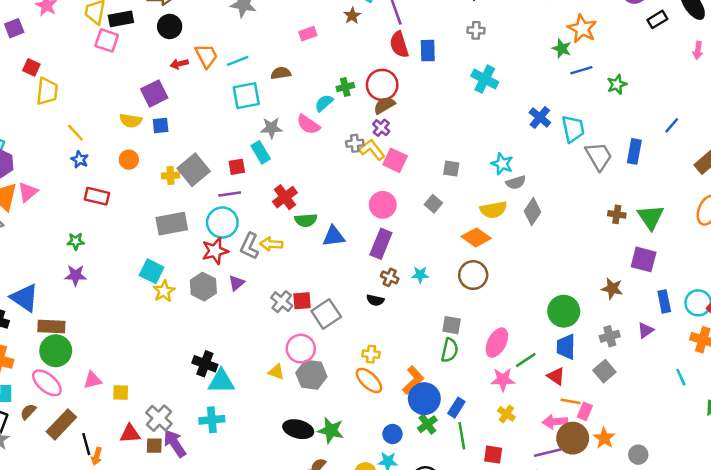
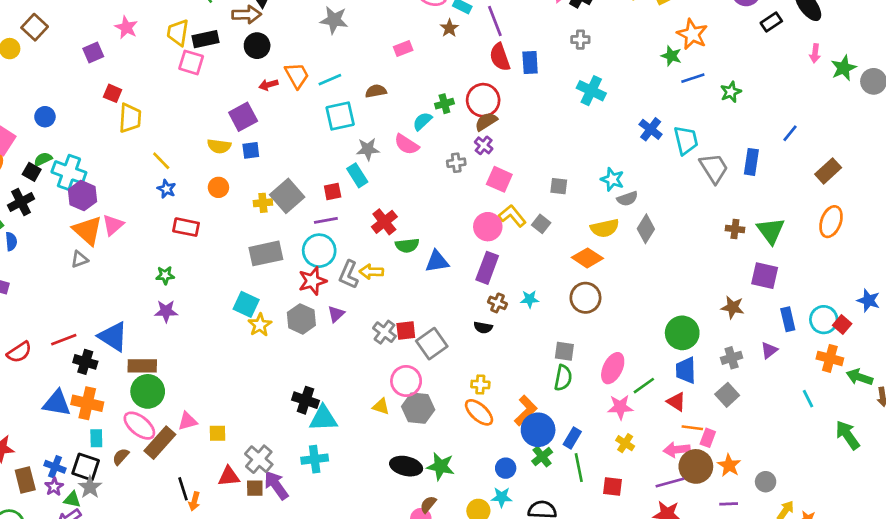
yellow L-shape: (372, 150) -> (512, 216), moved
brown rectangle: (61, 424) -> (160, 443), moved

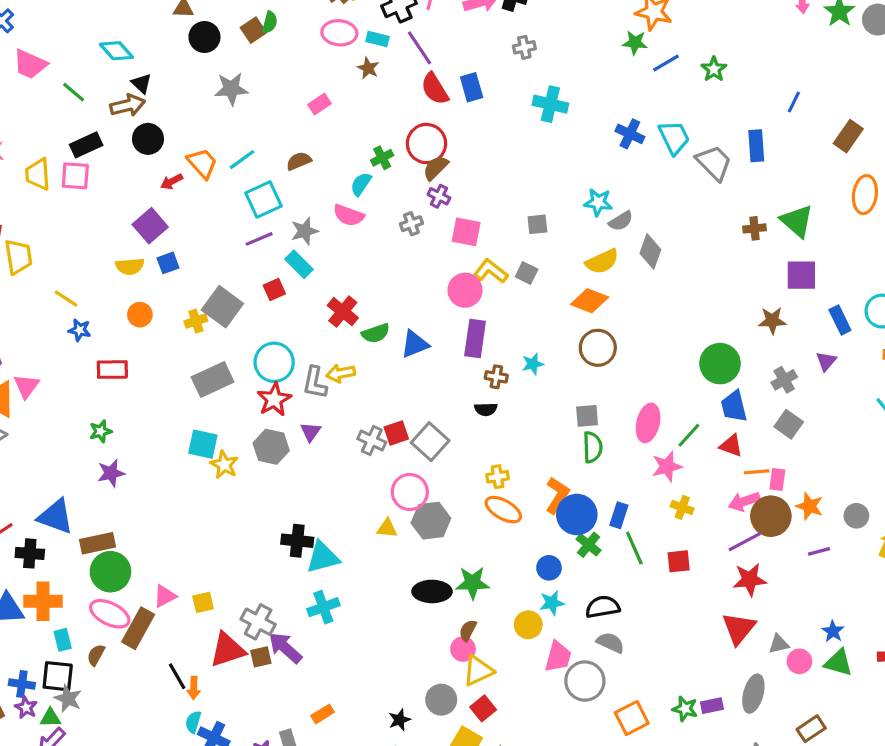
yellow trapezoid: (178, 33) -> (38, 174), moved
purple line: (326, 220) -> (259, 239), moved
red triangle: (229, 476) -> (227, 650), size x1.4

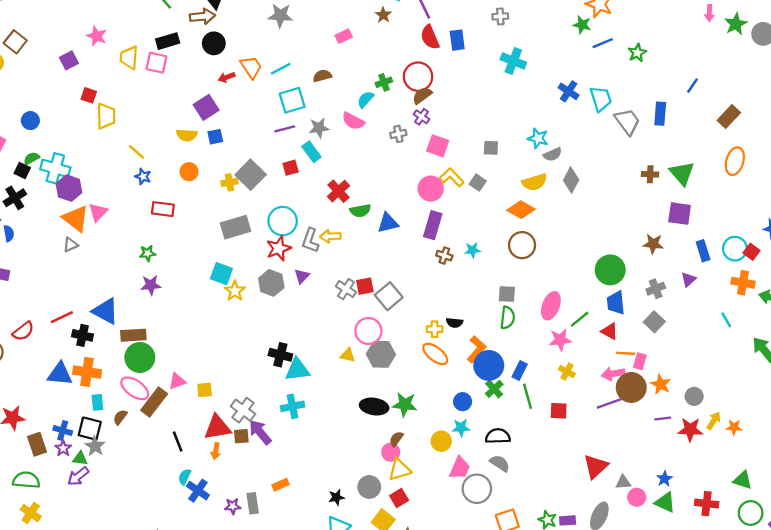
black semicircle: (486, 409) -> (454, 323), moved
red star: (750, 580) -> (690, 430), moved
orange arrow: (194, 688) -> (216, 451), moved

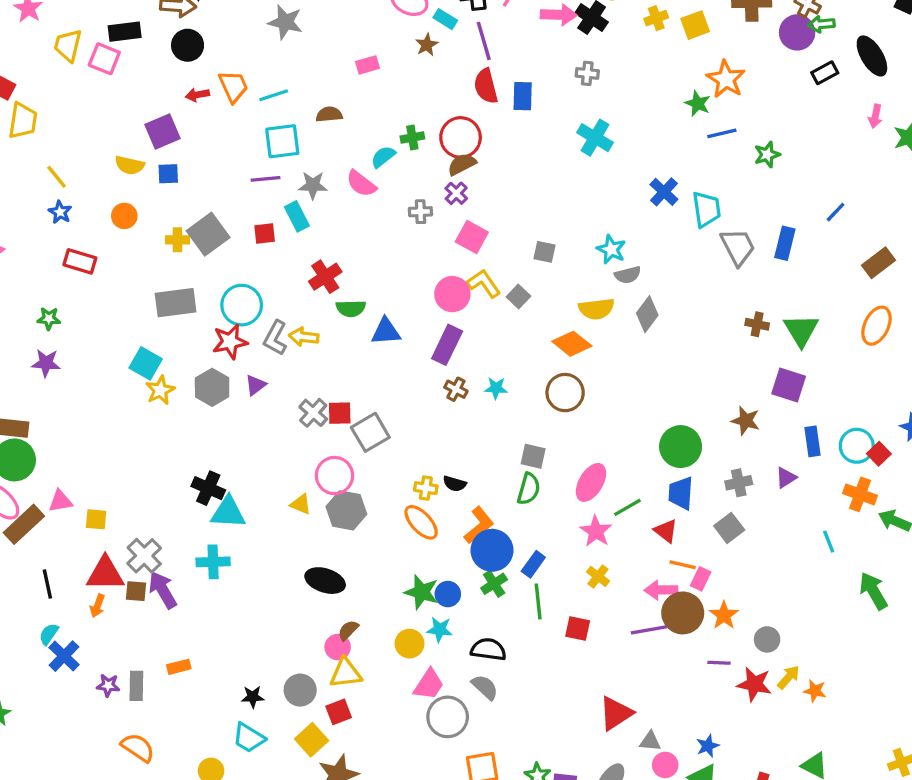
pink star: (560, 340) -> (596, 531), turned 30
green star: (405, 404) -> (422, 592), moved

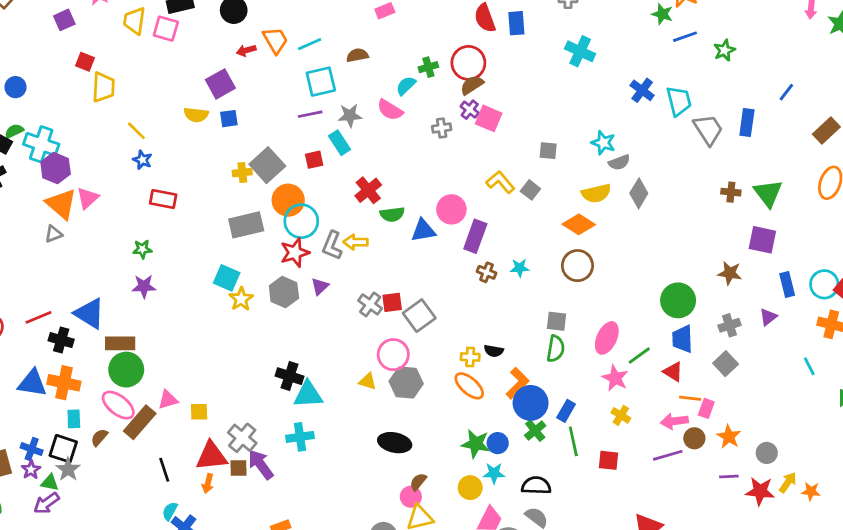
orange circle: (124, 216) -> (288, 200), moved, size x1.5
pink square: (472, 237) -> (489, 118), moved
pink circle: (452, 294) -> (451, 209), moved
brown circle: (683, 613) -> (694, 438), size x0.6

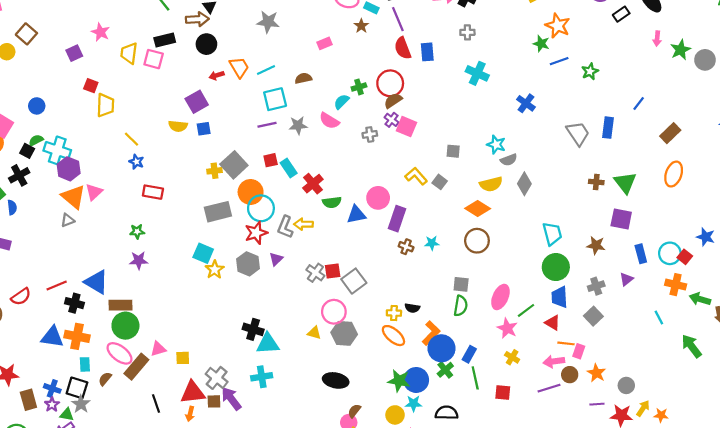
cyan trapezoid: (679, 101) -> (552, 234), moved
cyan rectangle: (339, 143) -> (289, 168), moved
blue circle: (498, 443) -> (416, 380), size x1.5

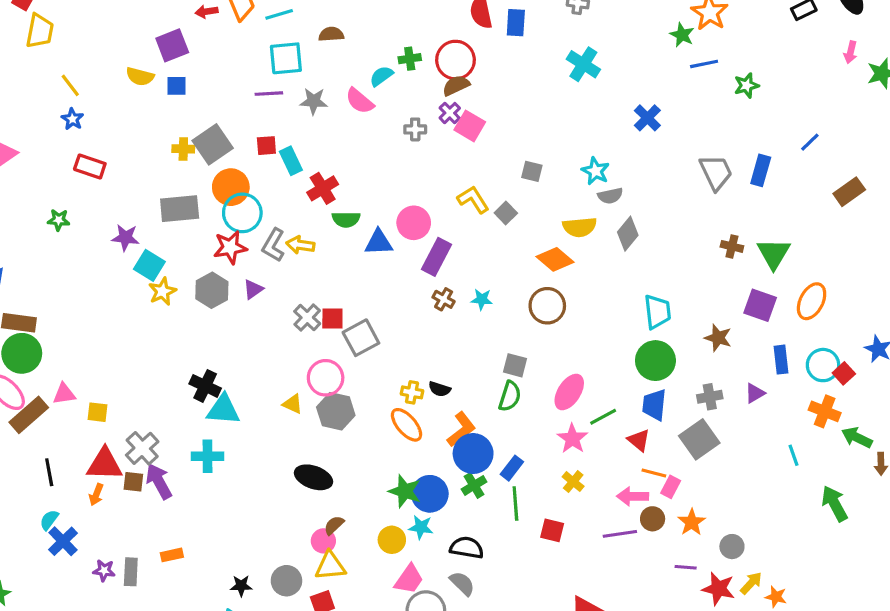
orange ellipse: (674, 174) -> (812, 301), moved
purple star: (139, 260) -> (125, 238), moved
gray square: (593, 316) -> (699, 439), size x1.4

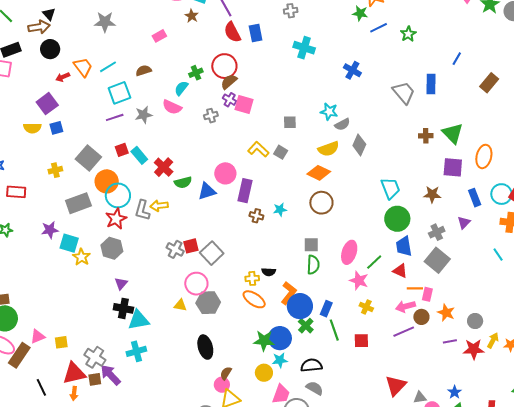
yellow cross: (183, 149) -> (55, 170), moved
purple triangle: (253, 289) -> (121, 284), moved
black ellipse: (313, 477) -> (205, 347), turned 70

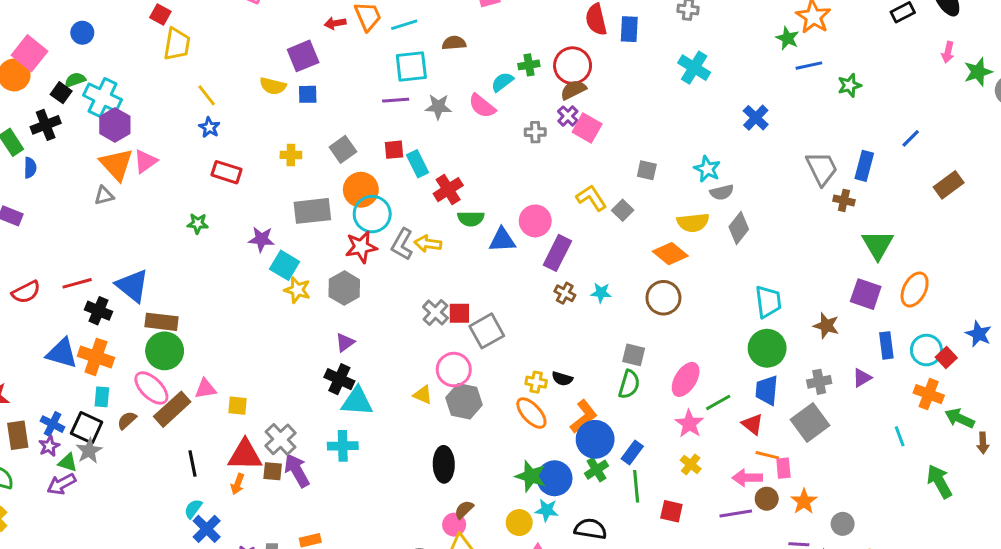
brown cross: (426, 136) -> (844, 200), moved
gray square: (88, 158) -> (343, 149), size x0.7
yellow star: (81, 257) -> (297, 290), turned -30
pink rectangle: (427, 294) -> (783, 468), turned -32

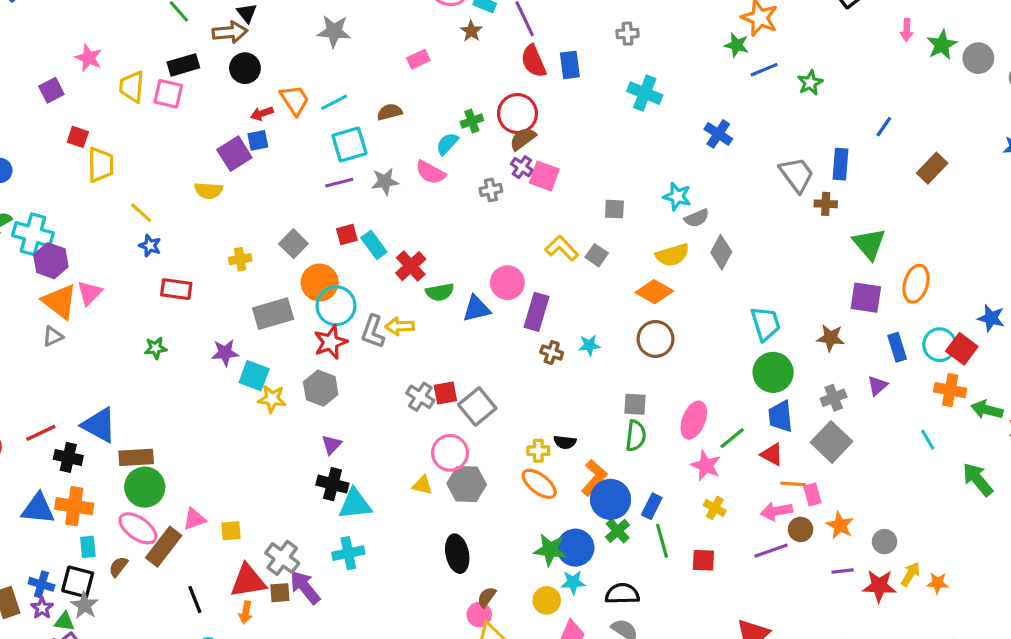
blue square: (308, 94) -> (258, 140), moved
red square: (946, 358) -> (962, 349), size x1.4

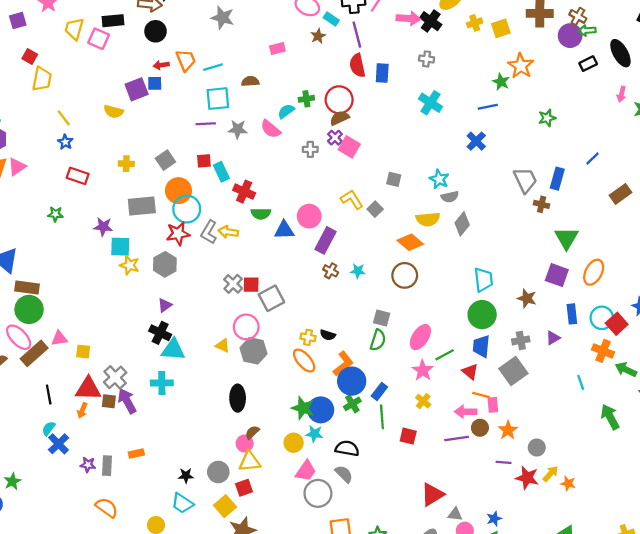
blue line: (764, 70) -> (488, 107), moved
red cross: (411, 266) -> (244, 192), turned -35
cyan square: (254, 376) -> (120, 247), turned -30

